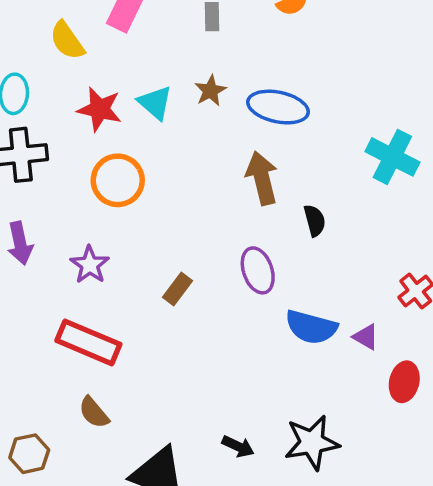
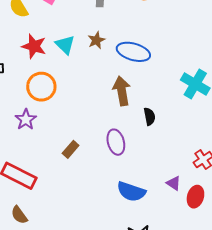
purple star: (90, 265) -> (26, 120), moved
blue semicircle: (311, 327) -> (131, 192), moved
red ellipse: (404, 382) -> (195, 197), moved

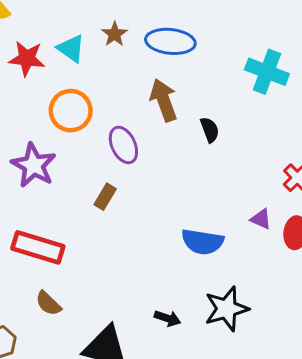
orange circle: (41, 87) -> (71, 111), moved
purple star: (26, 120) -> (34, 165), size x1.4
purple ellipse: (116, 142) -> (123, 145), moved

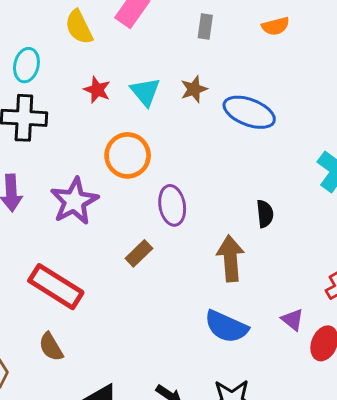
red star: (27, 58) -> (97, 90), size x0.7
brown arrow: (164, 100) -> (230, 258), moved

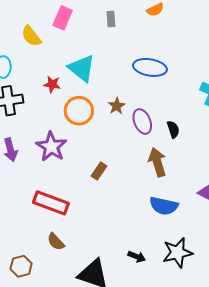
brown star: (194, 89) -> (117, 106), moved
red star: (97, 90) -> (52, 84), moved
cyan triangle: (145, 92) -> (82, 68), size x1.4
purple ellipse: (172, 205) -> (142, 121), moved

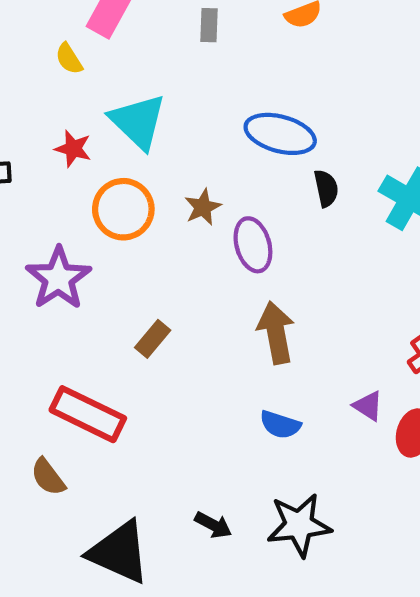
yellow semicircle: (31, 36) -> (69, 59), moved, size x0.7
black semicircle: (173, 129) -> (326, 188), moved
red rectangle: (51, 203) -> (88, 414), moved
blue semicircle: (164, 206) -> (280, 425), size x0.7

